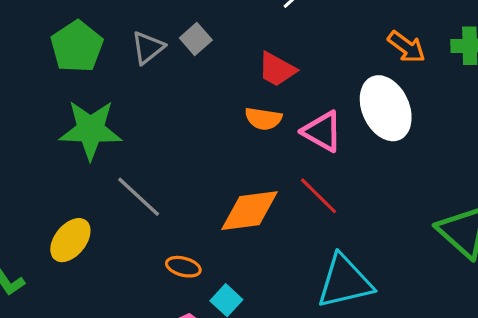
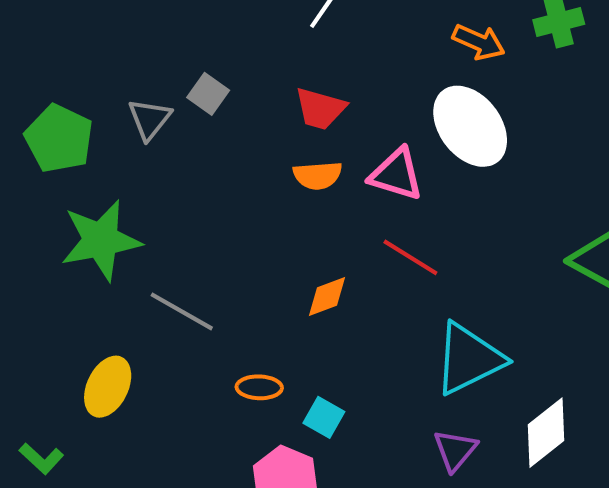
orange diamond: (249, 211) -> (327, 297), size x0.6

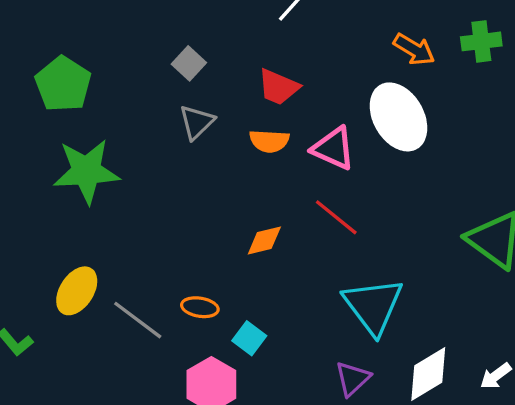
gray triangle: (150, 119) -> (197, 122), moved
gray line: (182, 311) -> (138, 320), moved
cyan triangle: (469, 359) -> (373, 306), turned -48

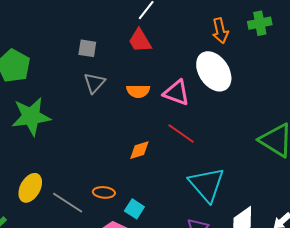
orange arrow: (414, 49) -> (220, 31), turned 50
gray square: (189, 63) -> (87, 48), turned -30
red trapezoid: (278, 87) -> (140, 41), moved, turned 40

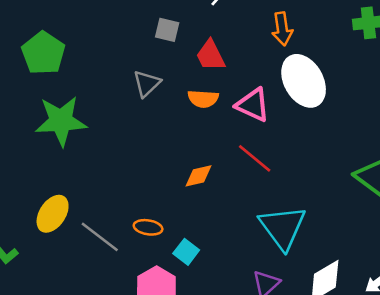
orange arrow: (220, 31) -> (282, 29), moved
red trapezoid: (140, 41) -> (211, 56), moved
gray square: (87, 48) -> (167, 30), moved

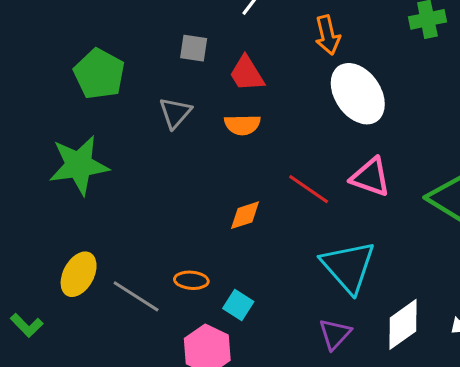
green pentagon: (43, 53) -> (99, 74), moved
pink triangle: (253, 105) -> (370, 177), moved

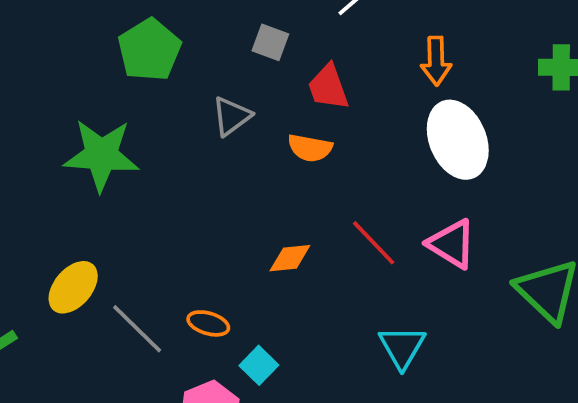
cyan triangle: (348, 267) -> (402, 347), size x0.7

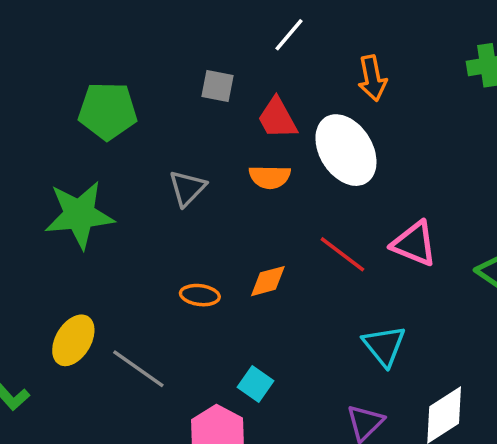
green pentagon: (149, 50) -> (108, 111), turned -30
gray triangle: (232, 116) -> (187, 188), moved
white ellipse: (458, 140) -> (346, 150), moved
orange ellipse: (208, 323) -> (200, 295), moved

